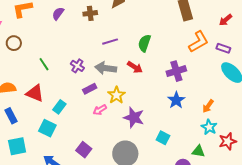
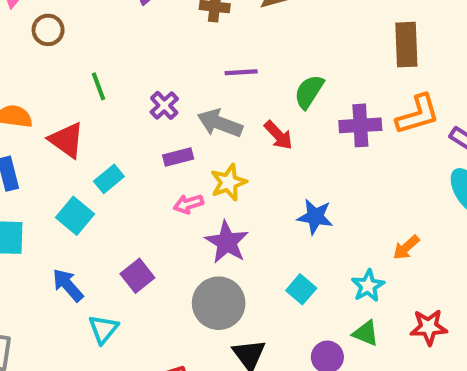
purple cross: (176, 71) -> (360, 125), moved
blue star: (176, 100) -> (315, 217), moved, turned 30
purple star: (134, 118) -> (227, 242), moved
cyan star: (209, 127) -> (368, 286), moved

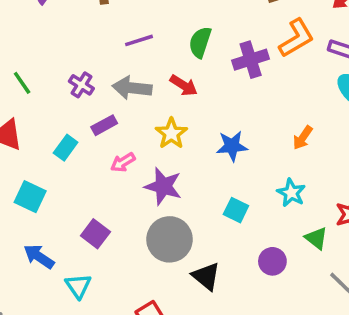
cyan rectangle: (109, 179) -> (66, 148), moved
yellow star: (229, 182) -> (171, 133), moved
orange arrow: (406, 247) -> (303, 138), moved
green triangle: (366, 333) -> (316, 238), moved, turned 30

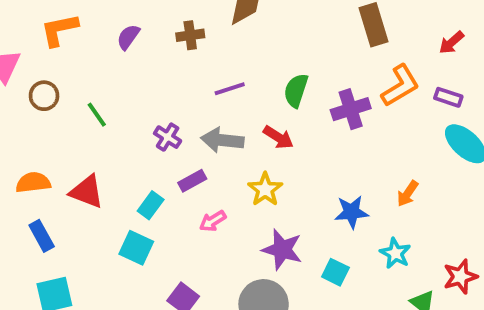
green line: (22, 83) -> (97, 115), moved
blue star: (232, 146) -> (351, 212), moved
purple star: (163, 186) -> (282, 250), moved
cyan square: (30, 197) -> (136, 248), moved

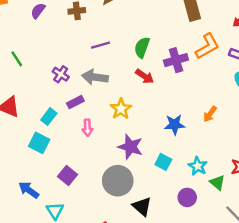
red arrow: (278, 137) -> (145, 76), moved
pink arrow: (213, 221) -> (87, 128), turned -63
cyan star: (395, 253) -> (198, 166), moved

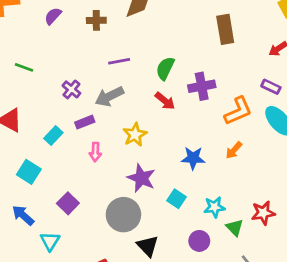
orange L-shape: (207, 46) -> (238, 111), moved
green line: (17, 59) -> (24, 67), turned -42
gray arrow: (95, 77) -> (109, 96), turned -40
cyan square: (39, 143) -> (29, 172), moved
cyan star: (198, 166) -> (214, 207), turned 30

